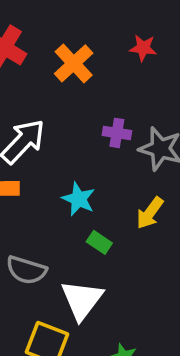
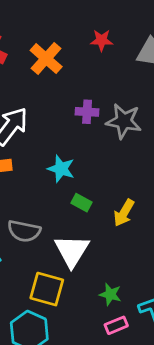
yellow arrow: (150, 213) -> (124, 213), moved

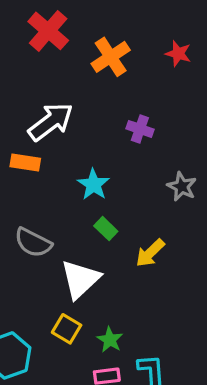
gray star: (124, 121) -> (182, 187), moved, size x0.7
yellow square: (47, 289) -> (67, 329), moved, size x0.7

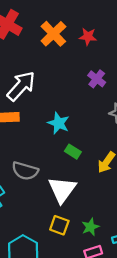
red star: (178, 54) -> (88, 37), moved
purple cross: (140, 129) -> (97, 79), moved, turned 30
green star: (110, 340) -> (90, 227), turned 30

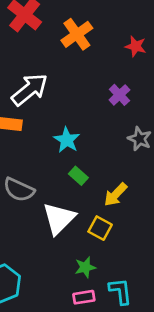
red star: (88, 37) -> (136, 46), moved
yellow square: (59, 225) -> (100, 228), moved

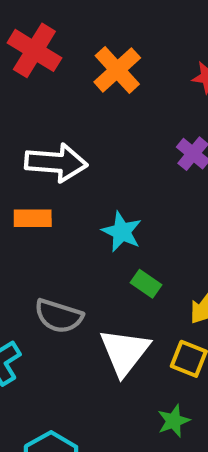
white arrow: (30, 90) -> (56, 163), turned 51

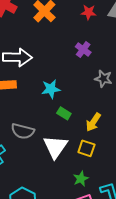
cyan star: (122, 232) -> (51, 89), turned -30

